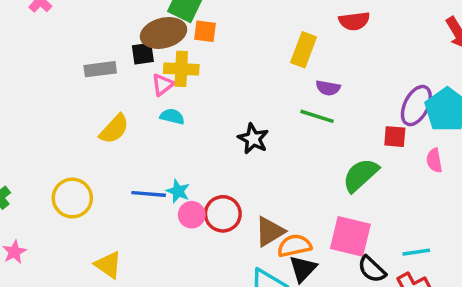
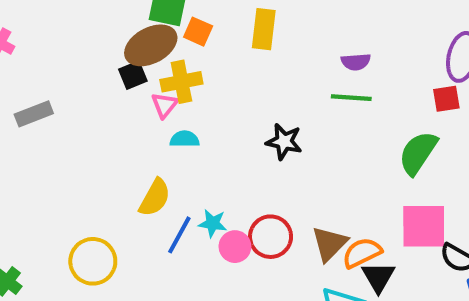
orange square: (205, 31) -> (198, 32), turned 30
yellow rectangle: (304, 50) -> (264, 29), moved
gray rectangle: (100, 69) -> (34, 114), moved
yellow semicircle: (114, 129) -> (155, 198), moved
blue line: (149, 194) -> (179, 235), turned -52

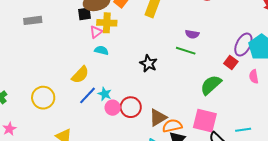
red square: (446, 99) -> (231, 63), turned 32

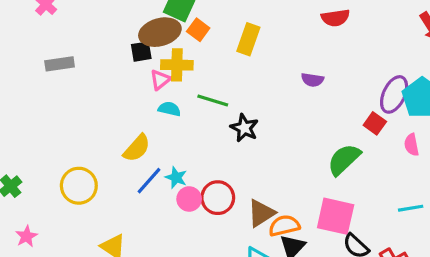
green line: (186, 51) -> (213, 101), moved
cyan line: (243, 130) -> (411, 208), moved

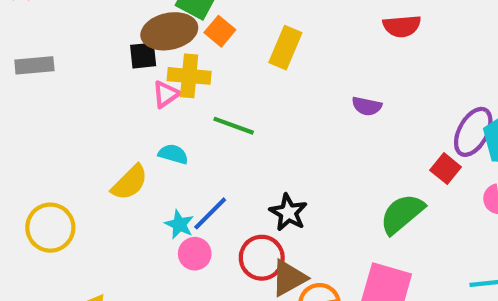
cyan semicircle: (169, 109) -> (173, 154), moved
black star: (244, 128) -> (288, 212), moved
blue line: (149, 181) -> (210, 213), moved
red circle: (218, 198) -> (262, 258), moved

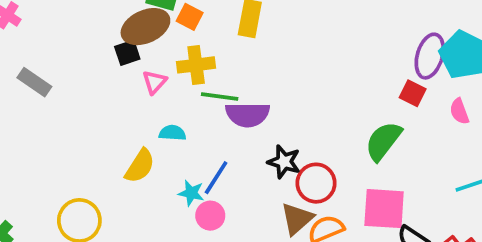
gray rectangle: (34, 65) -> (34, 82), turned 52
yellow cross: (189, 76) -> (196, 65), moved
purple semicircle: (367, 106) -> (248, 115), moved, size x1.6
red circle: (262, 258) -> (316, 183), moved

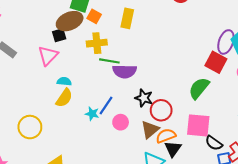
pink triangle: (154, 82) -> (48, 56), moved, size x1.5
red square: (413, 93) -> (216, 62), size x1.5
cyan semicircle: (172, 133) -> (64, 81), moved
pink circle: (210, 216) -> (121, 122), moved

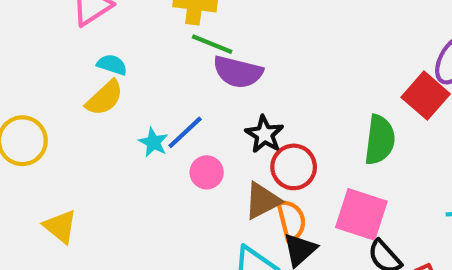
green semicircle: (199, 88) -> (380, 140), turned 135
orange semicircle: (166, 136) -> (291, 220), turned 84

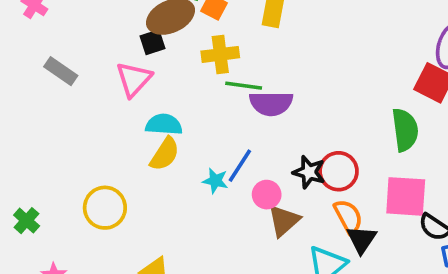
cyan semicircle: (112, 65) -> (164, 124), size x1.4
black star: (264, 134) -> (309, 172), moved
brown triangle: (262, 201) -> (284, 221), moved

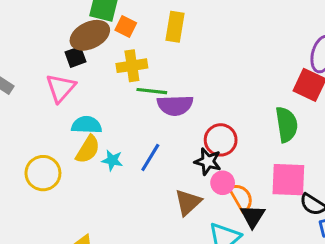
red circle: (339, 171) -> (221, 140), moved
cyan star: (215, 181) -> (112, 160), moved
pink circle: (267, 195) -> (223, 183), moved
yellow circle: (105, 208) -> (43, 173), moved

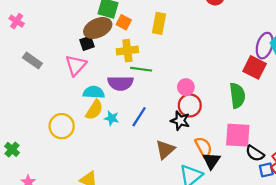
purple semicircle: (175, 105) -> (120, 83), moved
pink circle: (223, 183) -> (186, 87), moved

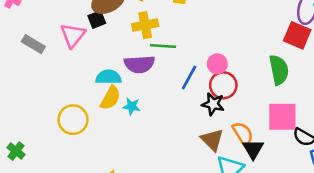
pink triangle: (76, 65) -> (73, 35), moved
blue line: (139, 117) -> (189, 78), moved
brown triangle: (165, 150) -> (212, 140), moved, turned -30

